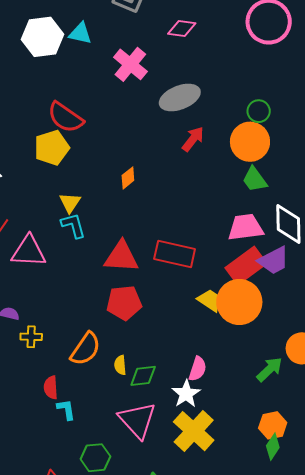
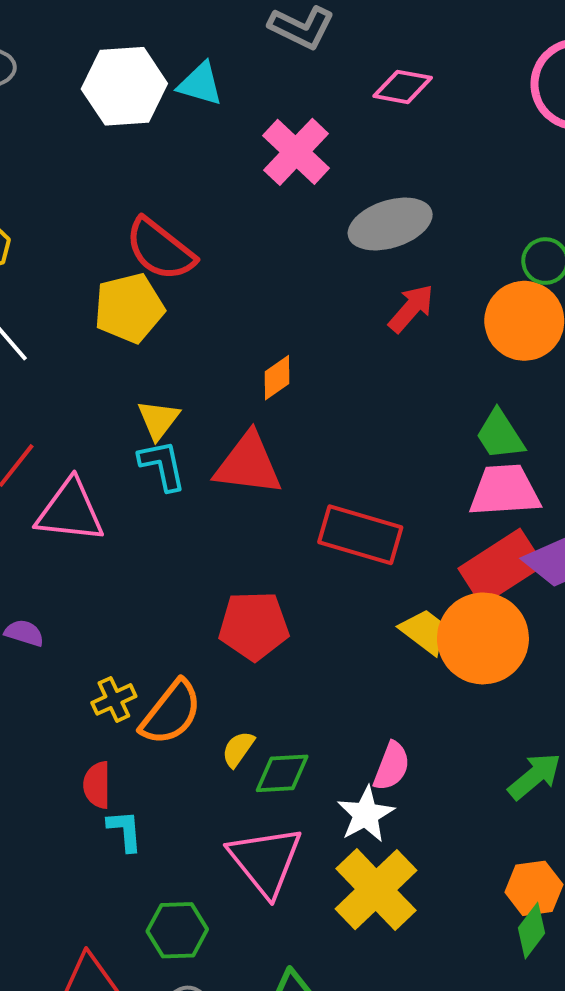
green trapezoid: (255, 179) -> (500, 435), moved
red triangle: (121, 257) -> (248, 464), moved
yellow cross: (31, 337) -> (114, 699), moved, turned -30
yellow semicircle: (120, 365) -> (238, 749), turned 36

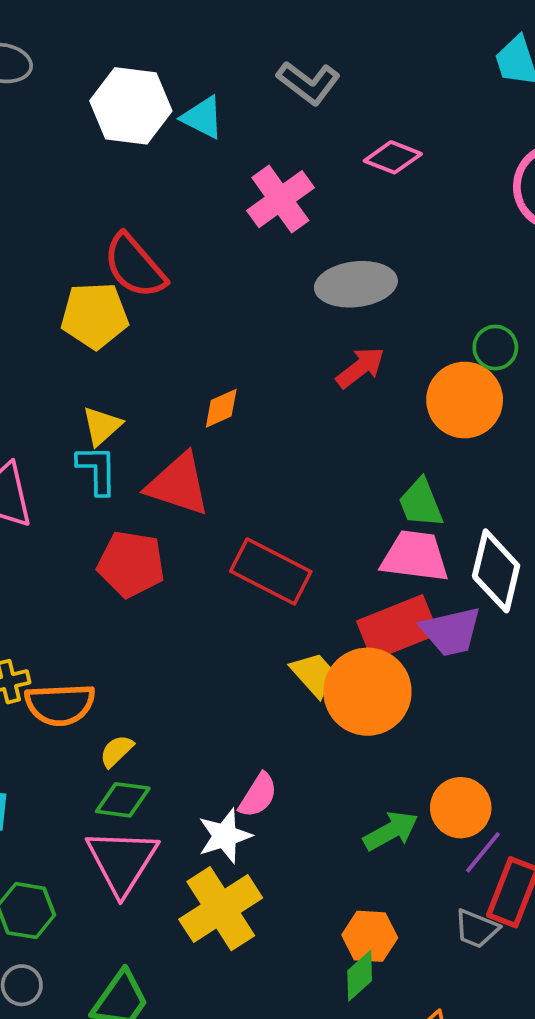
red pentagon: (254, 626) -> (131, 564), moved
orange semicircle: (171, 713) -> (60, 704), turned 38
green diamond: (282, 773) -> (123, 800), moved

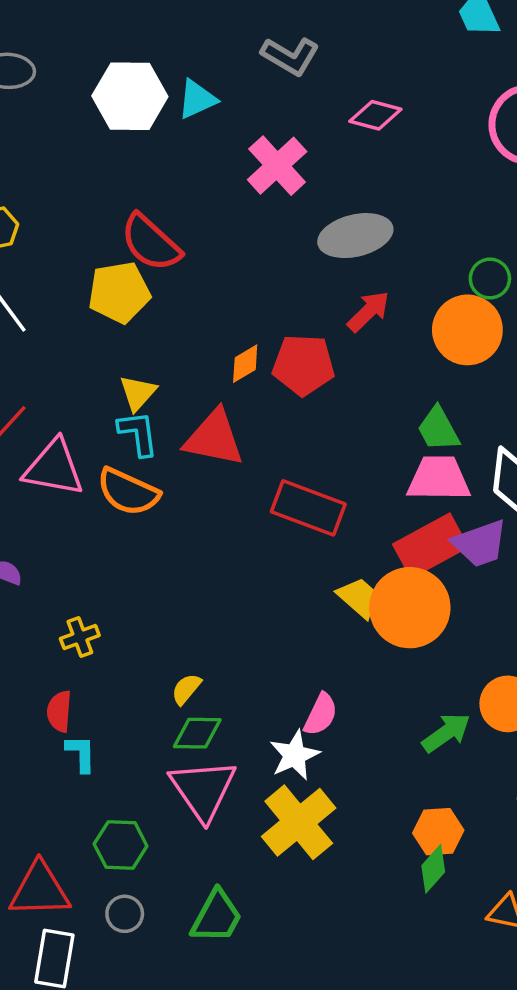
cyan triangle: (203, 117) -> (197, 99), turned -45
red pentagon: (131, 564) -> (304, 365), moved
orange semicircle: (60, 704) -> (128, 492), moved, turned 34

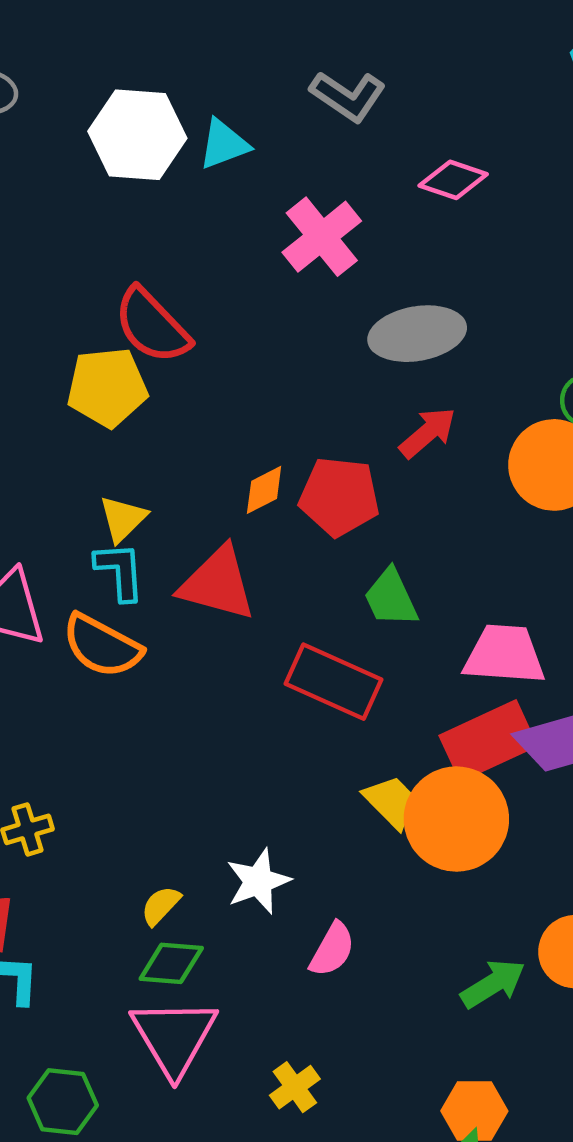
green trapezoid: (438, 429) -> (391, 598), moved
white star: (295, 755) -> (258, 881), moved
yellow cross: (299, 822) -> (295, 1087), size x0.5

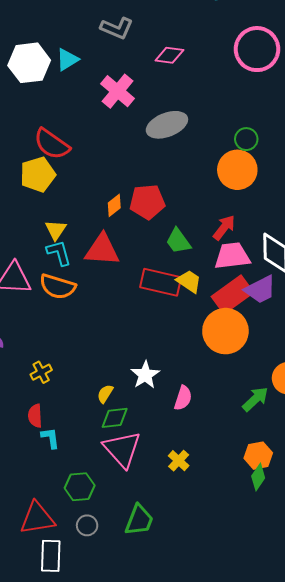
red arrow: (428, 433) -> (224, 228), moved
yellow trapezoid: (391, 802) -> (189, 281), moved

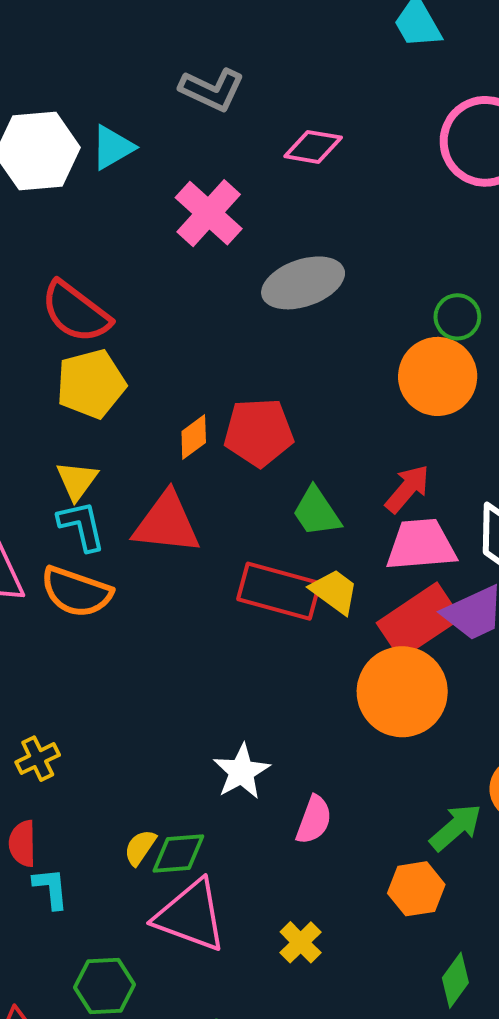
yellow pentagon: (38, 174) -> (91, 384), moved
yellow semicircle: (105, 394) -> (140, 847), moved
pink triangle: (122, 449) -> (191, 916), turned -30
orange hexagon: (258, 456) -> (416, 889), moved

